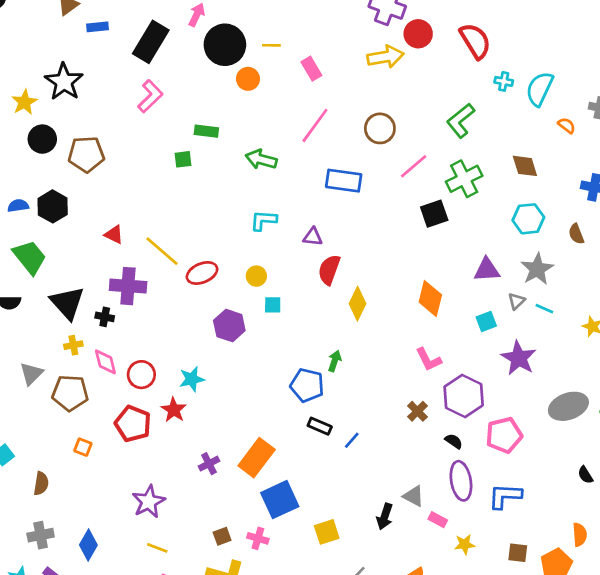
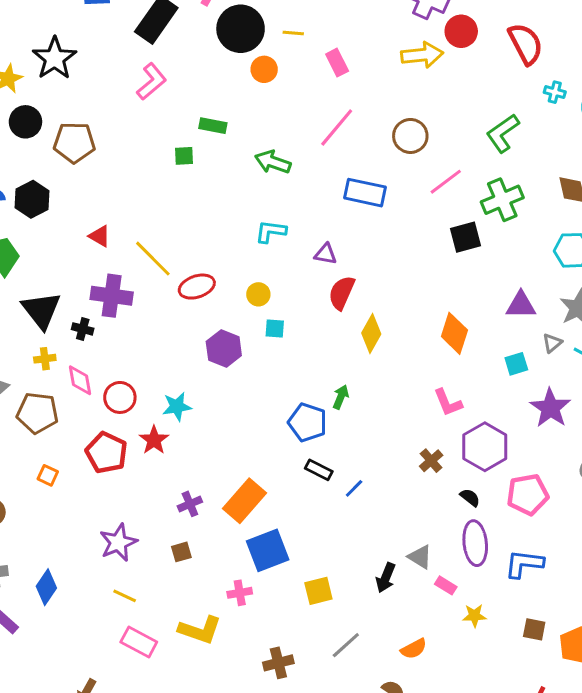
brown square: (222, 536) -> (181, 552), moved
pink cross: (258, 538) -> (240, 593), turned -30

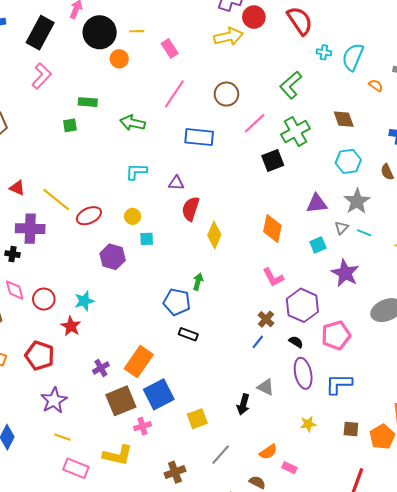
red pentagon: (106, 453) -> (40, 356), moved
blue line: (354, 488) -> (258, 342), moved
brown square: (181, 552) -> (121, 401), moved, size x2.0
pink rectangle: (446, 585) -> (289, 468), moved

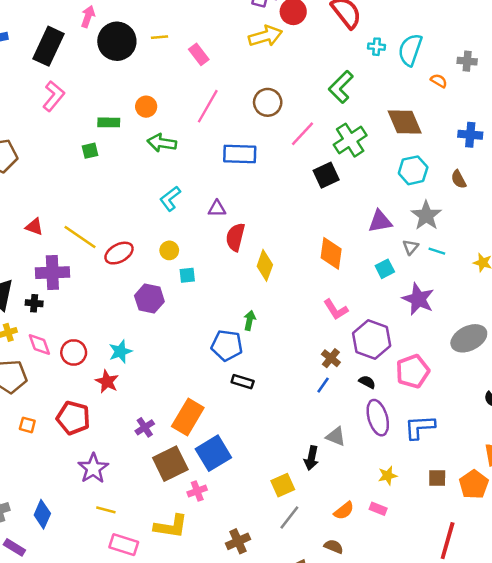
orange circle: (119, 59) -> (146, 107), moved
brown diamond: (344, 119) -> (405, 122), size x1.4
cyan L-shape: (136, 171) -> (170, 199), turned -35
yellow square: (197, 419) -> (283, 485), moved
pink rectangle: (289, 468) -> (378, 509), moved

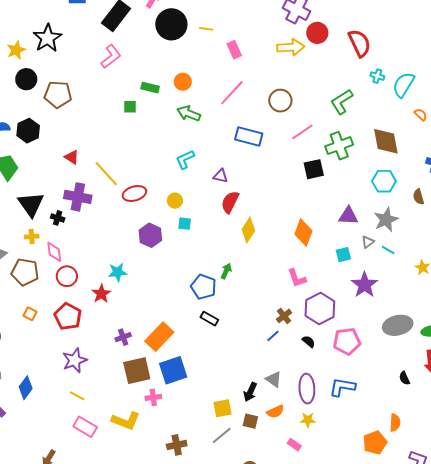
red circle: (74, 352) -> (67, 276), moved
purple ellipse: (378, 418) -> (307, 389), moved
brown square: (437, 478) -> (250, 421), moved
orange semicircle: (344, 511) -> (275, 412), moved

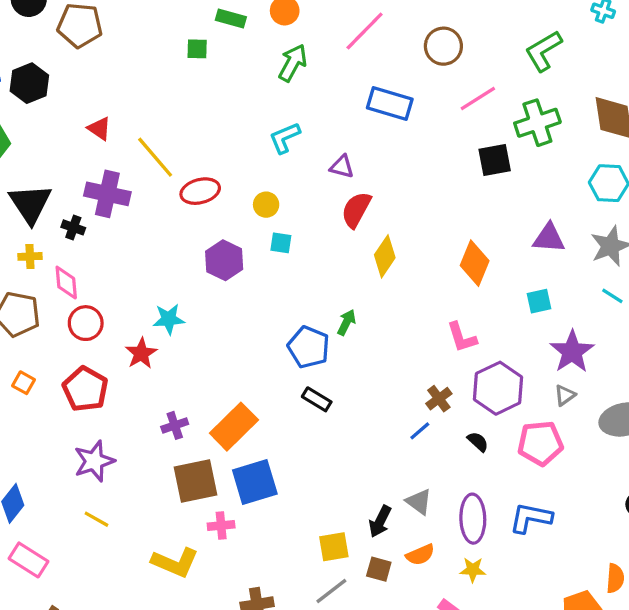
green arrow: (189, 113) -> (293, 63), turned 95
gray triangle: (368, 242) -> (565, 395), moved
pink rectangle: (85, 427) -> (29, 560), moved

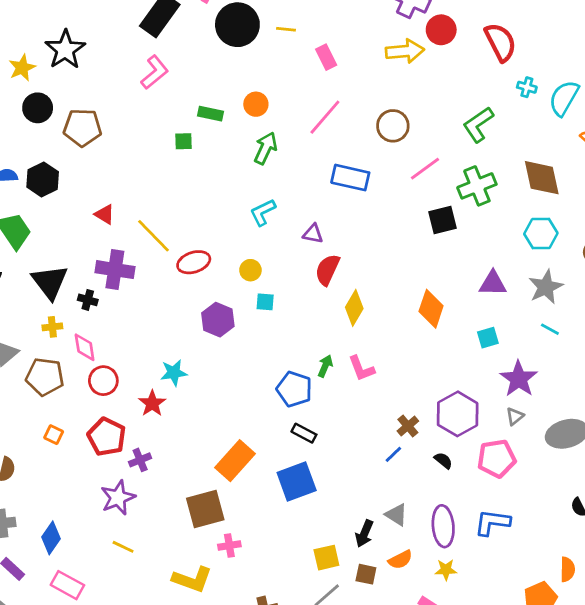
pink L-shape: (462, 337) -> (361, 368), moved
purple cross: (175, 425) -> (140, 460), moved
blue square: (255, 482) -> (297, 482), moved

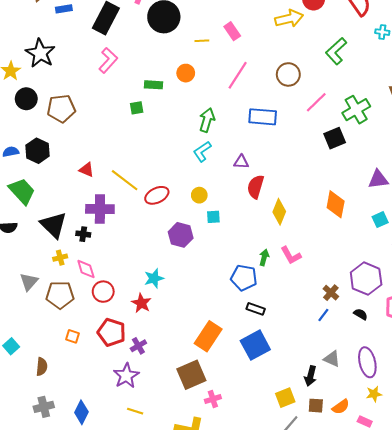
yellow line: (286, 29) -> (202, 41), moved
green L-shape: (478, 125) -> (336, 51), moved
green arrow: (266, 148) -> (207, 120), moved
orange semicircle: (400, 560) -> (341, 407), moved

